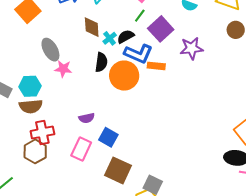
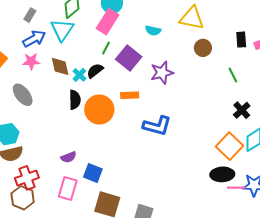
blue L-shape: (138, 54) -> (157, 126), moved
pink star: (63, 69) -> (31, 61), moved

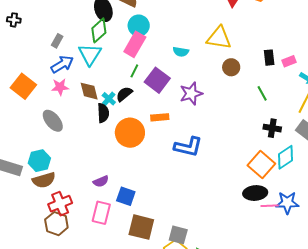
black semicircle: (75, 100) -> (103, 113), moved
black cross: (242, 110) -> (272, 128), turned -36

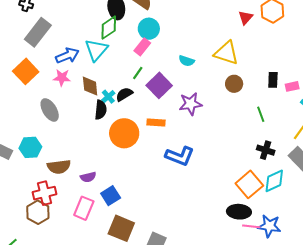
gray rectangle: (57, 41) -> (38, 32), moved, size x2.0
pink rectangle: (135, 44) -> (142, 47), size x0.7
brown semicircle: (44, 180) -> (59, 167), moved
blue square: (126, 196) -> (111, 196), turned 30

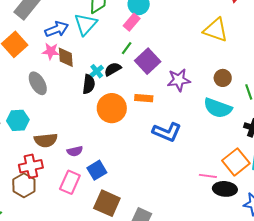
cyan semicircle: (187, 61) -> (218, 108), moved, size x1.8
brown circle: (234, 84) -> (223, 78), moved
brown diamond: (90, 86) -> (66, 57), moved
pink line: (251, 226) -> (208, 176), moved

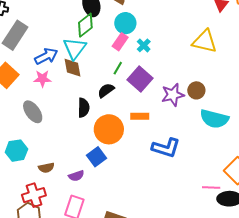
brown diamond: (66, 57) -> (73, 68), moved
cyan cross: (97, 71) -> (144, 45), moved
brown circle: (223, 78) -> (196, 90), moved
brown semicircle: (46, 140) -> (46, 168), size x0.7
blue square: (97, 170) -> (96, 157), moved

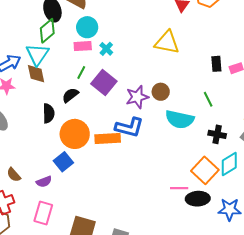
pink rectangle: (120, 42) -> (83, 46), turned 54
orange rectangle: (140, 116) -> (108, 138), moved, size x1.4
blue L-shape: (166, 148) -> (129, 127), moved
brown semicircle: (46, 168) -> (14, 175), turned 63

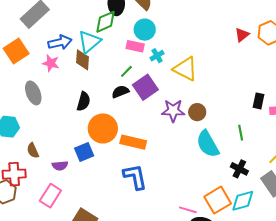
yellow triangle: (167, 42) -> (185, 69), moved
black semicircle: (70, 95) -> (120, 92), moved
cyan semicircle: (180, 119) -> (208, 144), turned 32
blue L-shape: (129, 127) -> (135, 177), moved, turned -132

